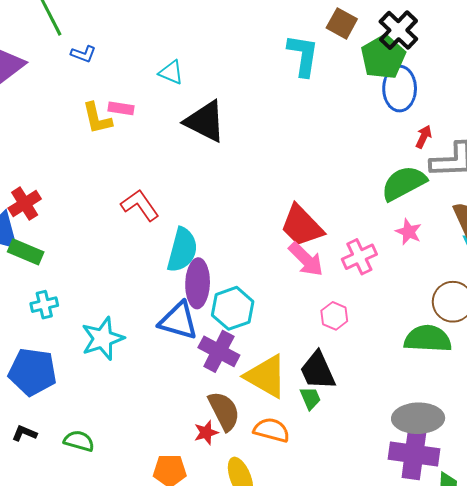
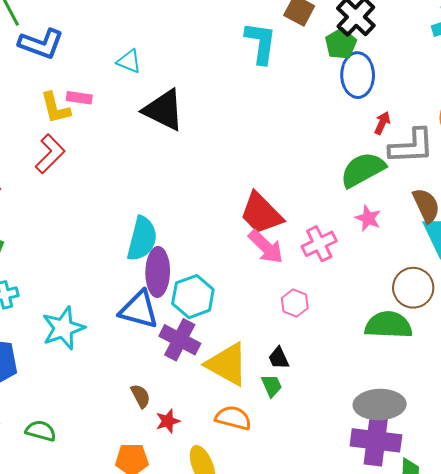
blue L-shape: (83, 54) -> (41, 44), size x1.8
green pentagon: (383, 57) -> (341, 44), size x0.7
red L-shape: (140, 205) -> (50, 154), moved, turned 81
black trapezoid: (318, 371) -> (279, 358), size x0.6
brown semicircle: (224, 411) -> (141, 396), moved, size x0.6

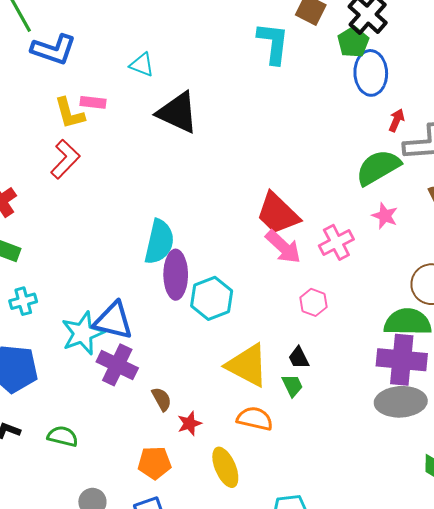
blue triangle: (139, 310) -> (113, 321), moved
purple cross: (180, 340) -> (117, 365), moved
purple cross: (376, 440) -> (402, 360), moved

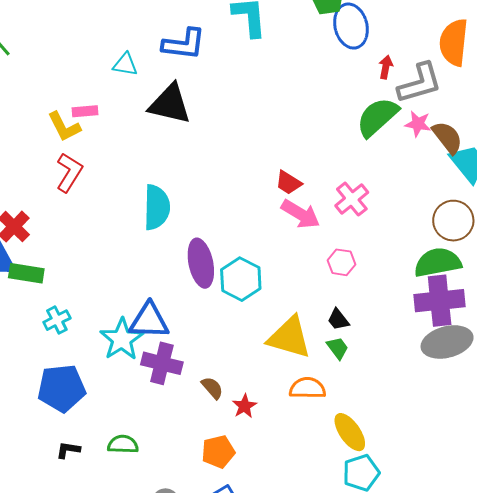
blue L-shape: (54, 49) -> (184, 44), moved
red trapezoid: (278, 214) -> (288, 183), size x0.6
pink star: (385, 216) -> (418, 124), moved
cyan semicircle: (159, 242) -> (157, 207), moved
yellow ellipse: (225, 467) -> (350, 432), moved

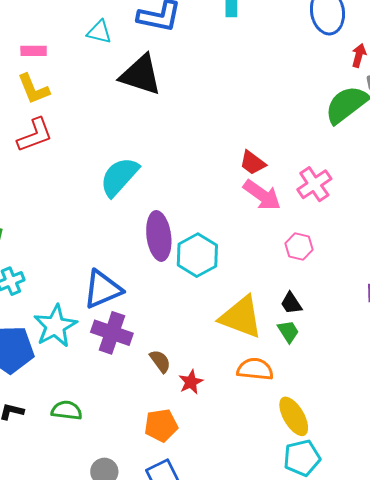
pink rectangle: (85, 111) -> (34, 51), moved
red L-shape: (69, 172) -> (35, 135), turned 33
cyan semicircle: (157, 207) -> (119, 177), turned -144
blue triangle: (149, 321) -> (103, 289), turned -30
cyan star: (122, 339) -> (55, 326), moved

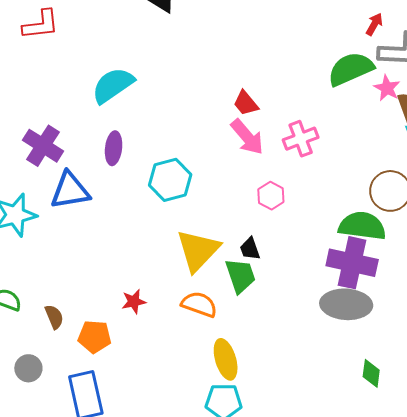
purple ellipse: (159, 236) -> (114, 148), moved, size x0.7
yellow triangle: (241, 317) -> (198, 250), turned 39
green trapezoid: (288, 332) -> (240, 276), size x1.5
purple cross: (112, 333) -> (43, 146), moved
brown semicircle: (160, 361) -> (54, 317), moved

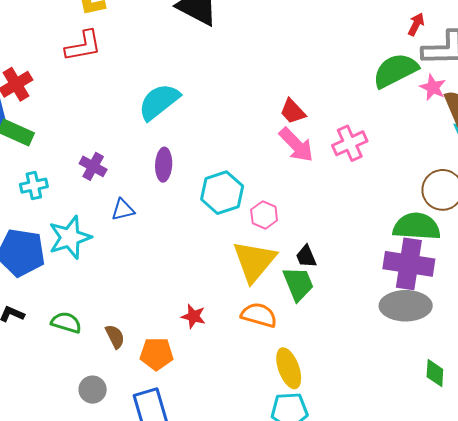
purple cross: (43, 146) -> (93, 166), size x0.7
blue triangle: (70, 191) -> (123, 210), size x0.6
pink hexagon: (271, 196) -> (264, 215), moved
red star: (134, 302) -> (193, 316), turned 30

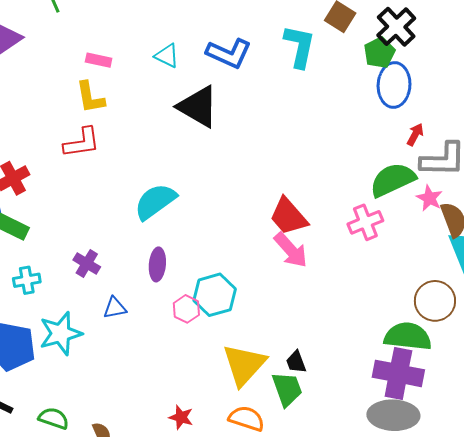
red trapezoid: (293, 111) -> (288, 216), size x1.5
pink cross: (350, 143) -> (365, 222), moved
pink hexagon: (264, 215) -> (186, 309), moved

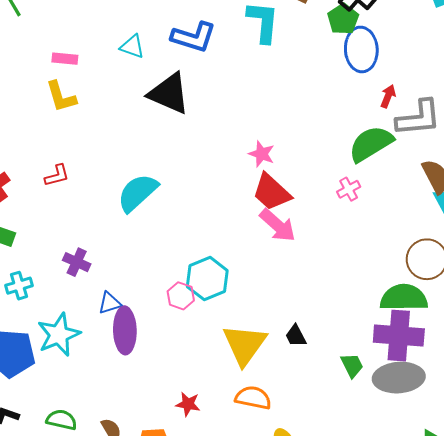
red L-shape: (82, 143) -> (57, 176), moved, size x0.7
pink star: (429, 198) -> (262, 154), moved
pink cross: (365, 222) -> (349, 189), size x0.7
purple ellipse: (157, 264) -> (125, 330), moved, size x1.4
green trapezoid: (287, 389) -> (352, 365), moved, size x0.7

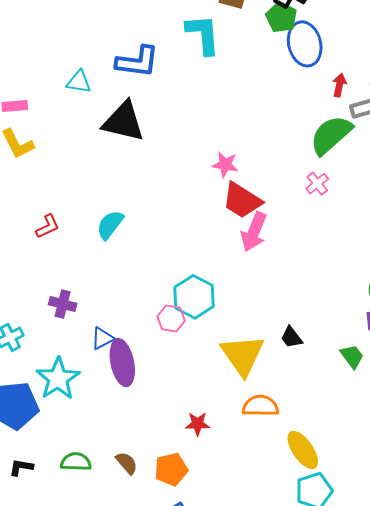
red L-shape: (57, 176) -> (48, 226), moved
cyan semicircle: (137, 193) -> (110, 225), size x0.7
pink arrow: (278, 225) -> (254, 232), turned 81

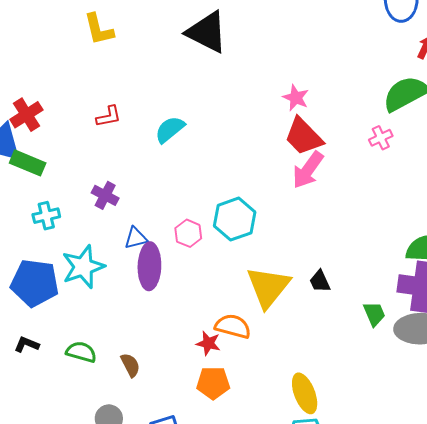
pink hexagon: (171, 319) -> (188, 233), moved
orange semicircle: (261, 406) -> (233, 326), moved
orange pentagon: (171, 469) -> (213, 383), moved

